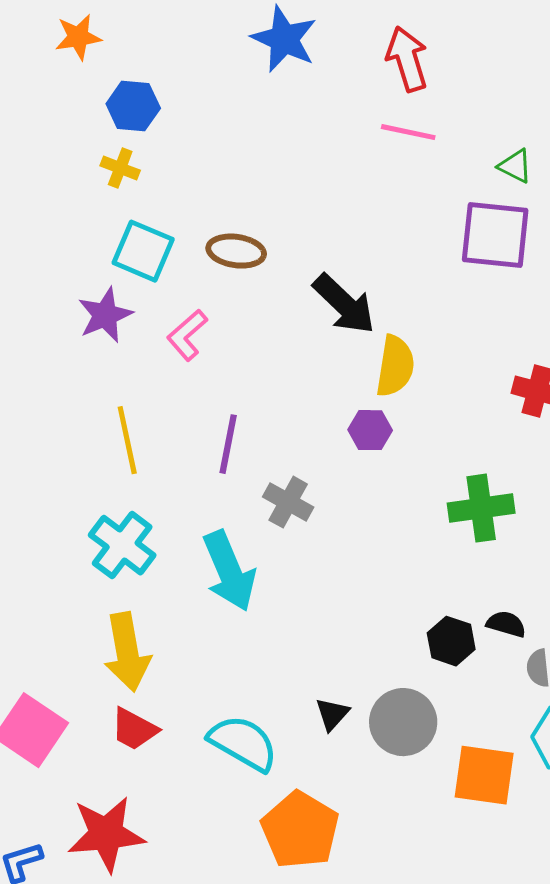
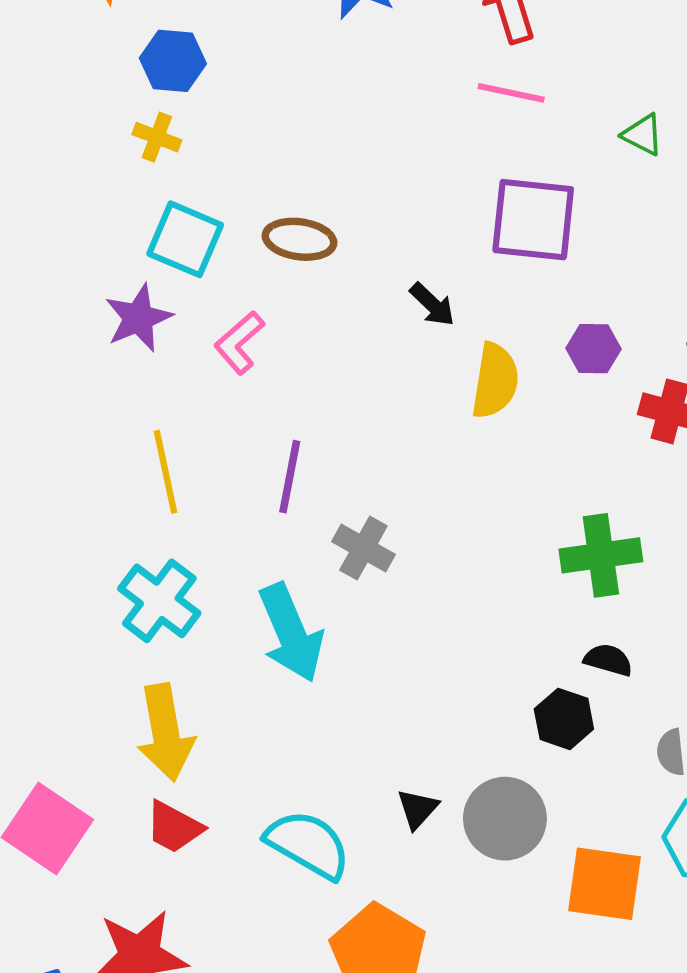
purple square: (495, 235) -> (533, 220), moved
black arrow: (344, 304) -> (432, 304), size x0.6
purple hexagon: (370, 430) -> (593, 349), moved
black semicircle: (506, 624) -> (608, 660), moved

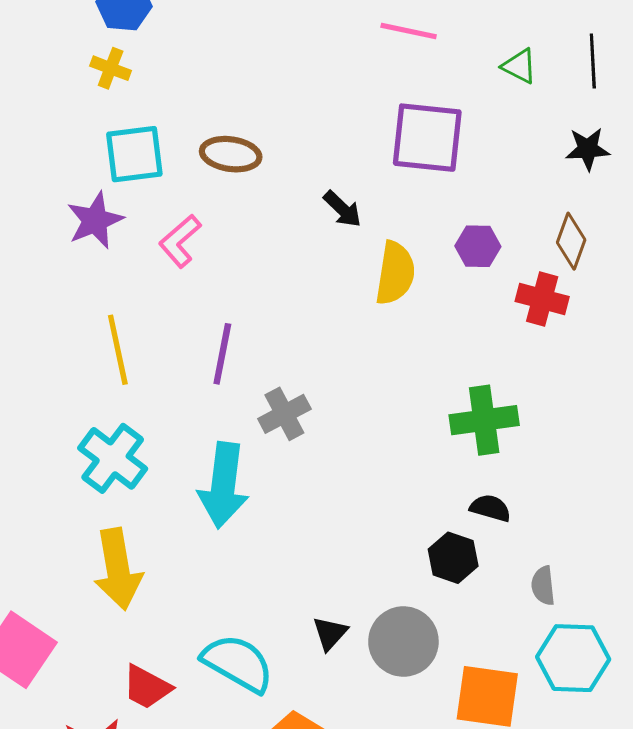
cyan square: (185, 239) -> (134, 154), turned -30
gray cross: (363, 548) -> (284, 414), turned 33
cyan arrow: (291, 633) -> (223, 485), turned 30
red trapezoid: (174, 827) -> (147, 687), moved

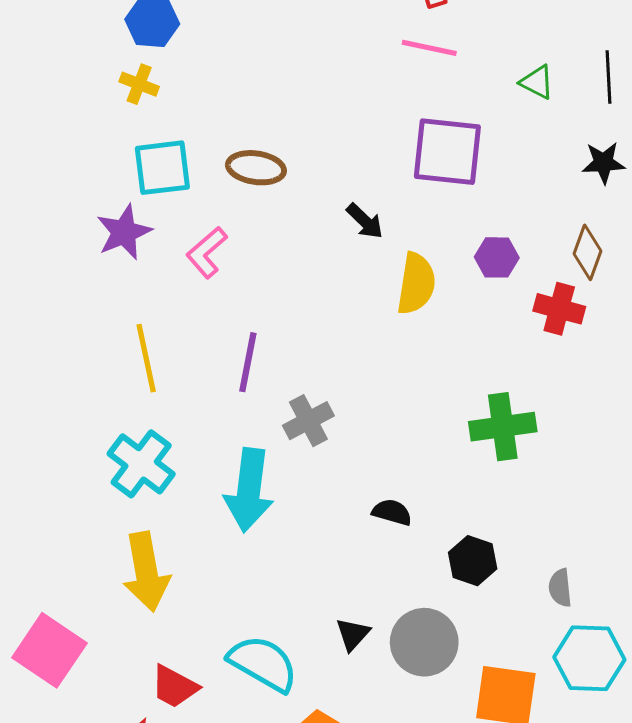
black semicircle: (490, 508) -> (392, 512), moved

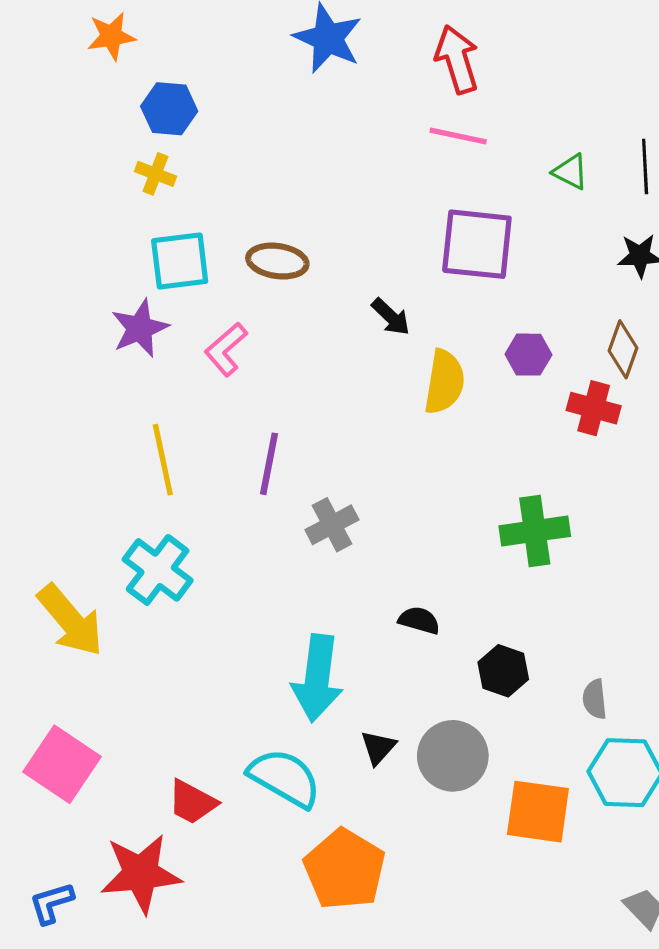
cyan arrow: (249, 490) -> (317, 678), moved
yellow arrow: (146, 572) -> (70, 620), moved, turned -30

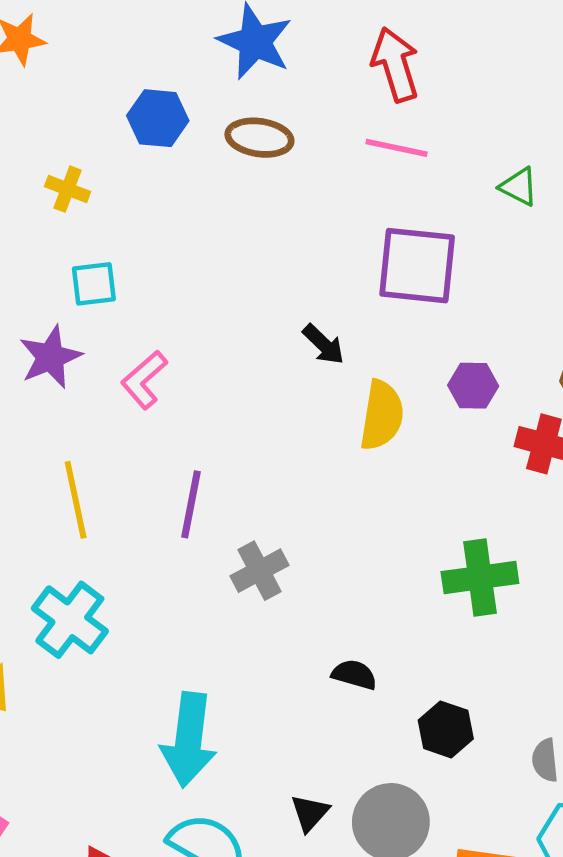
blue hexagon: (169, 109) -> (158, 118), moved
cyan square: (180, 261) -> (94, 284), size x0.7
brown ellipse: (277, 261) -> (259, 138), moved
cyan arrow: (317, 678) -> (189, 740), moved

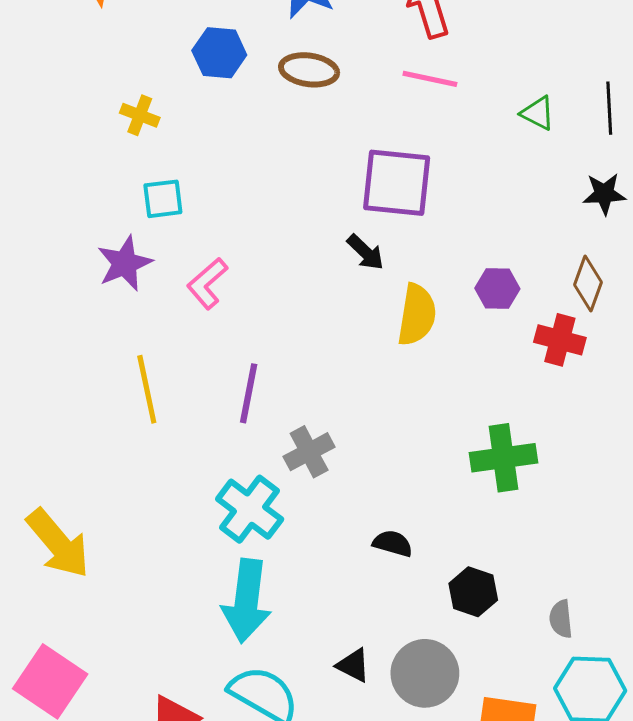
purple square: (417, 266) -> (397, 183), moved
cyan cross: (70, 620) -> (250, 509), moved
black triangle: (310, 813) -> (353, 665), turned -45

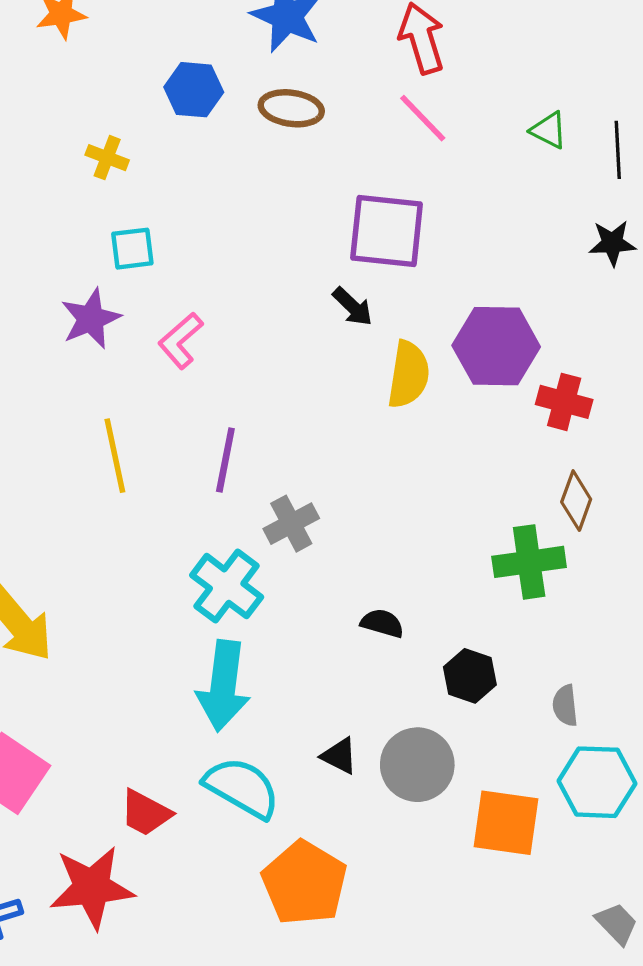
pink line: (430, 79) -> (423, 118), turned 34
green triangle: (538, 113) -> (549, 130), moved
brown diamond: (588, 283) -> (576, 501), moved
purple hexagon: (497, 289) -> (496, 346), size x1.8
green cross: (503, 458) -> (529, 562), moved

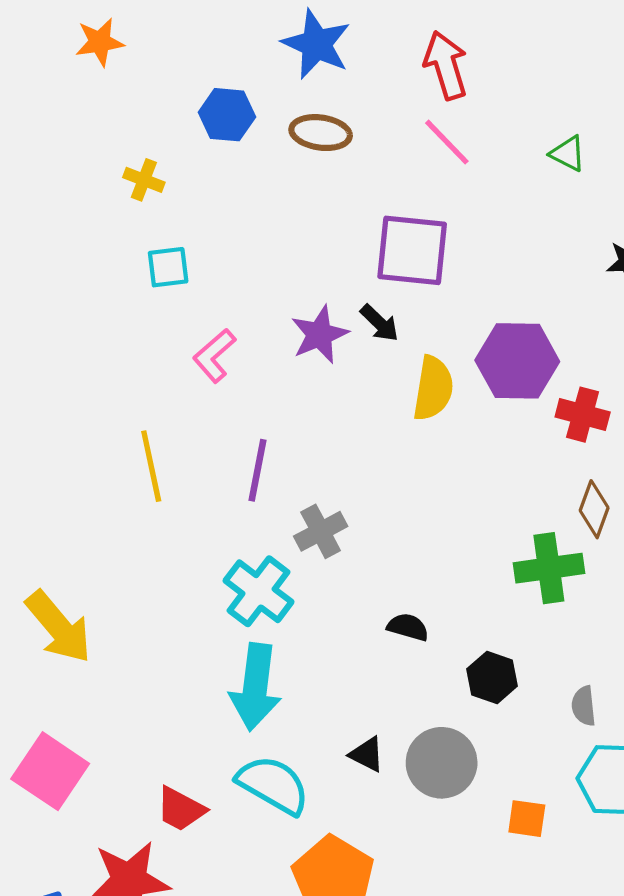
purple star: (91, 319) -> (320, 335), moved
orange square: (506, 823) -> (527, 819), size x0.6

